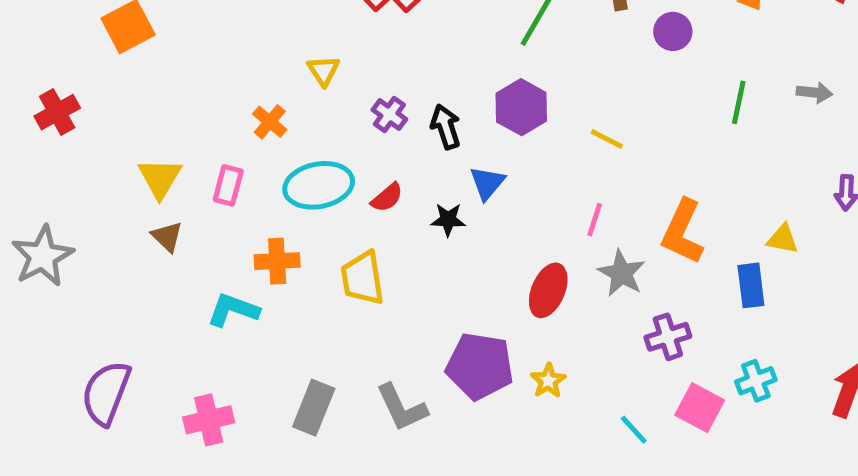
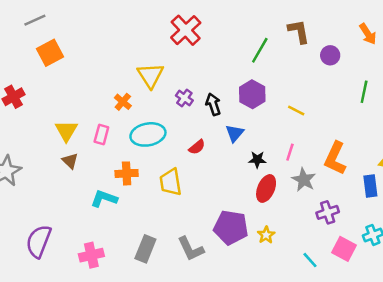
yellow triangle: (323, 71) -> (150, 75), size x1.6
red semicircle: (387, 198) -> (197, 147), moved
black star: (448, 220) -> (257, 160), moved

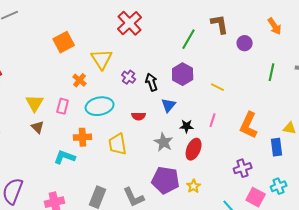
orange square: (50, 53) -> (64, 42), moved
red semicircle: (197, 147) -> (139, 116), turned 40
gray star: (304, 180) -> (164, 142), moved

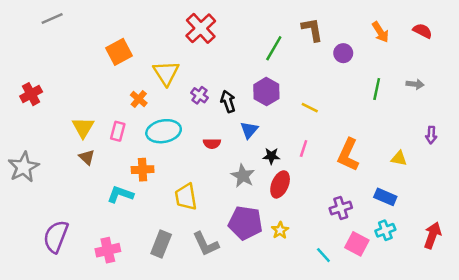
yellow trapezoid: (118, 144) -> (186, 197), moved
blue rectangle: (277, 147) -> (385, 197), moved, turned -60

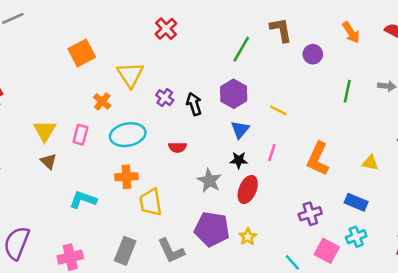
red cross: (201, 28) -> (166, 29), size x0.7
blue triangle: (249, 130) -> (240, 130), moved
orange cross: (143, 170) -> (126, 177), moved

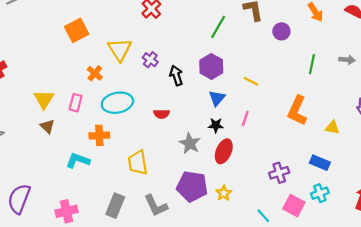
purple cross: (165, 98) -> (150, 60), moved
orange L-shape: (318, 159) -> (297, 111), moved
orange cross: (126, 177) -> (99, 135), moved

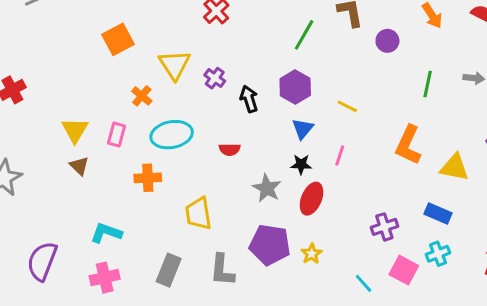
yellow triangle: (332, 128) -> (454, 167), size x1.5
cyan L-shape: (78, 160) -> (106, 233), moved
gray L-shape: (156, 206) -> (222, 270), turned 30

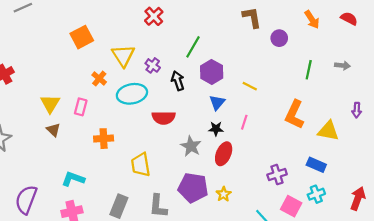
green line: (304, 35) -> (193, 47), moved
cyan ellipse: (172, 135) -> (132, 94), moved
red semicircle: (230, 150) -> (164, 118), size x1.5

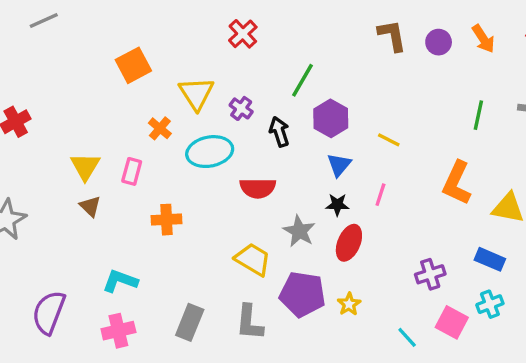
purple circle: (279, 38) -> (439, 42), moved
yellow trapezoid: (141, 165) -> (253, 259), moved, turned 130

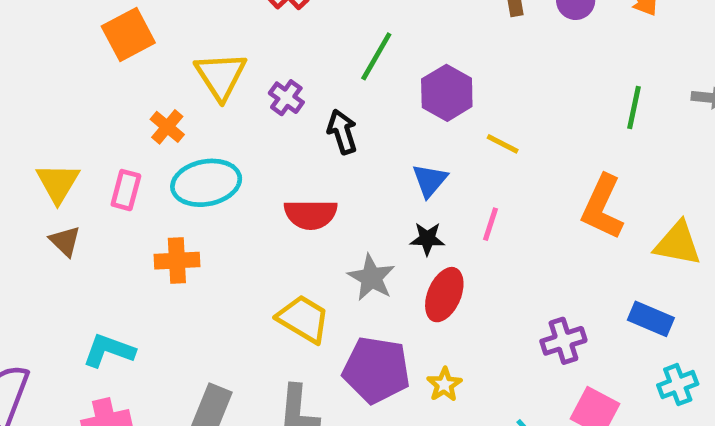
purple hexagon: (331, 118) -> (447, 93), moved
cyan ellipse: (210, 152) -> (206, 183), moved
cyan cross: (490, 304) -> (678, 385), moved

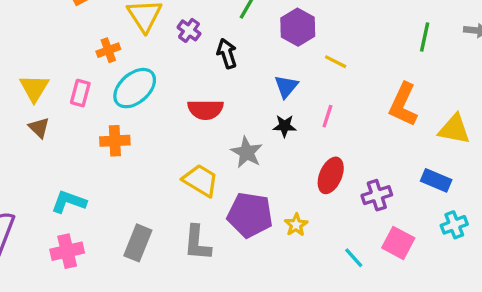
orange cross: (167, 127) -> (108, 50), turned 30
cyan ellipse: (206, 183) -> (135, 88), turned -30
red ellipse: (444, 295) -> (331, 175), moved

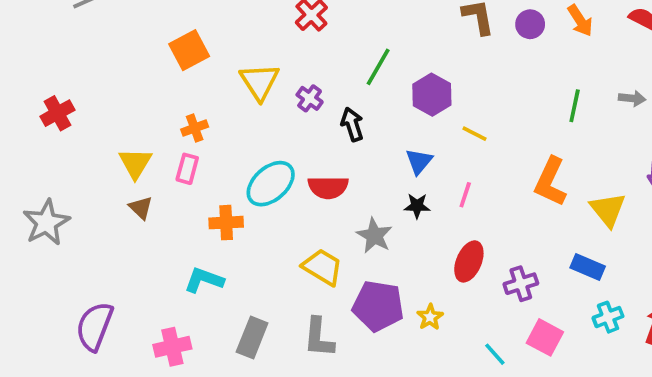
orange cross: (108, 50) -> (195, 128), moved
cyan ellipse: (135, 88) -> (271, 184), moved
yellow triangle: (454, 129) -> (608, 210), turned 40
cyan L-shape: (69, 202) -> (204, 280), moved

